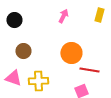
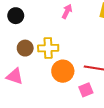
orange circle: (71, 53) -> (63, 71), moved
yellow cross: (38, 81) -> (48, 48), moved

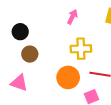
black circle: (16, 16) -> (20, 32), moved
yellow cross: (48, 48) -> (81, 49), moved

